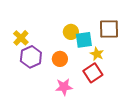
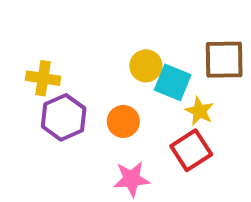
yellow cross: (21, 38) -> (43, 78), turned -35
cyan square: (84, 40) -> (173, 82), turned 30

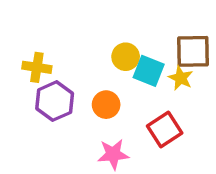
yellow star: (199, 111) -> (181, 78), moved

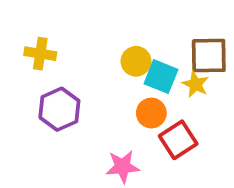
yellow cross: (37, 67) -> (40, 54), moved
orange circle: (106, 105) -> (151, 113), moved

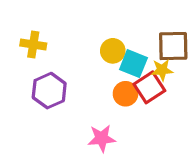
yellow star: (195, 84) -> (162, 70), turned -30
red square: (178, 140) -> (149, 87), moved

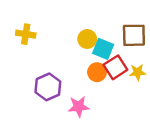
yellow star: (162, 70) -> (138, 72), moved
purple hexagon: (49, 91) -> (48, 87), moved

